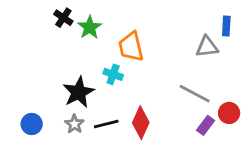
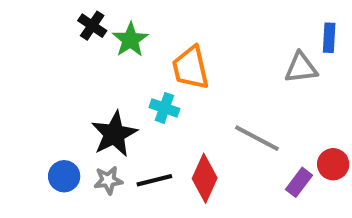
gray line: (195, 94) -> (257, 138), moved
blue circle: (32, 124) -> (64, 176), moved
gray star: (74, 124) -> (108, 180), turned 30

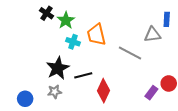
cyan cross: (164, 108) -> (73, 42), moved
gray line: (257, 138) -> (130, 53), moved
blue circle: (64, 176) -> (25, 99), moved
black line: (154, 180) -> (83, 75), moved

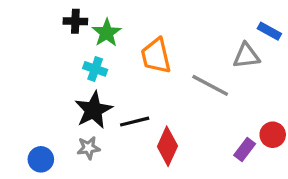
black cross: (47, 13) -> (75, 21), turned -32
blue rectangle: (167, 19) -> (269, 31), turned -64
cyan cross: (73, 42) -> (95, 69), moved

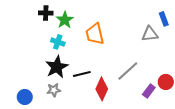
blue rectangle: (269, 31) -> (164, 19), turned 40
gray line: (210, 85) -> (128, 71), moved, turned -70

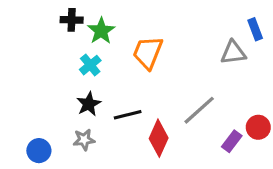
orange trapezoid: (95, 34) -> (148, 53), turned 35
cyan cross: (58, 42) -> (90, 65), turned 32
black star: (57, 67) -> (89, 104), size x0.7

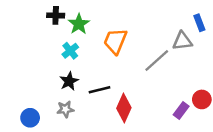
gray line: (199, 110) -> (157, 61), moved

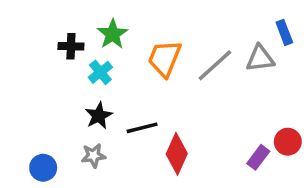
black cross: (56, 15) -> (71, 46), moved
gray line: (157, 61) -> (215, 65), moved

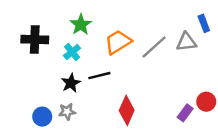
black cross: (71, 46) -> (35, 40), moved, size x1.5
orange trapezoid: (165, 58) -> (118, 42), turned 36
black line: (142, 128) -> (99, 76), moved
blue circle: (43, 168) -> (42, 117), moved

